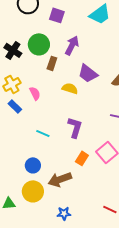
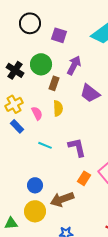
yellow semicircle: (70, 88) -> (58, 108), moved, turned 70
purple L-shape: (75, 127) -> (77, 147), turned -30
cyan line: (43, 133) -> (45, 145), moved

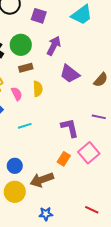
brown rectangle: (54, 83) -> (26, 68), moved, turned 56
cyan line: (45, 145) -> (25, 126), turned -40
purple L-shape: (77, 147) -> (70, 128), moved

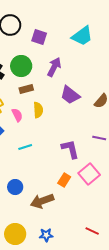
yellow circle: (15, 192) -> (15, 234), moved

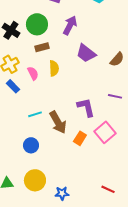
cyan line: (25, 147) -> (35, 114), moved
brown arrow: (42, 201) -> (58, 122), moved, turned -100
yellow circle: (15, 234) -> (35, 180), moved

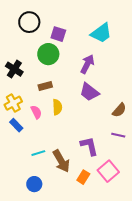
green circle: (37, 24) -> (48, 54), moved
purple arrow: (70, 25) -> (87, 64), moved
brown semicircle: (117, 59) -> (119, 110), moved

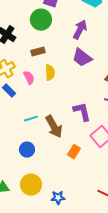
orange rectangle: (83, 177) -> (74, 152), moved

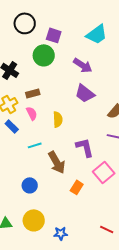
purple arrow: (80, 30) -> (83, 65), turned 96
brown rectangle: (38, 52) -> (33, 93), moved
yellow semicircle: (50, 73) -> (58, 119), moved
cyan line: (31, 119) -> (35, 145), moved

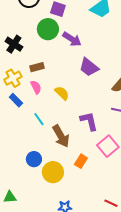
purple arrow: (83, 65) -> (72, 39), moved
yellow semicircle: (58, 119) -> (62, 93), turned -42
cyan line: (35, 145) -> (39, 119), turned 72
yellow circle: (34, 220) -> (53, 172), moved

